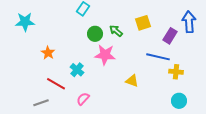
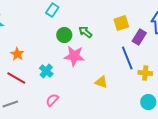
yellow square: (143, 23) -> (121, 23), moved
blue line: (158, 57) -> (127, 58), turned 55
red line: (56, 84) -> (16, 78), moved

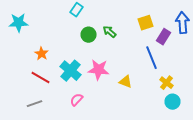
pink star: (74, 56) -> (98, 70), moved
cyan cross: (46, 71) -> (70, 71), size x1.5
yellow cross: (145, 73) -> (166, 83), moved, turned 32

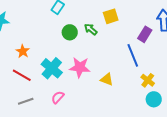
yellow square: (146, 23) -> (111, 16), moved
gray line: (34, 104) -> (26, 101), moved

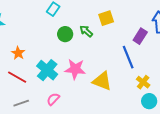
yellow triangle: (107, 79) -> (102, 81), size x1.5

